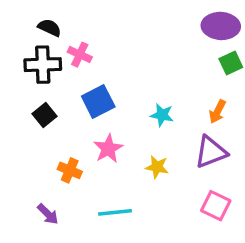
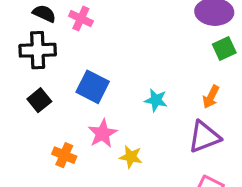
pink cross: (80, 55) -> (81, 19), moved
blue square: (98, 102) -> (93, 87), turned -36
yellow star: (157, 167) -> (131, 157), moved

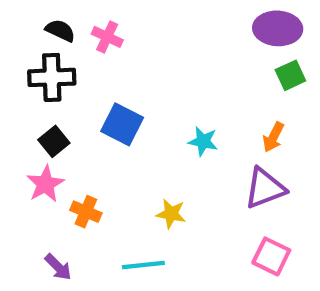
pink star: (103, 133) -> (45, 184), moved

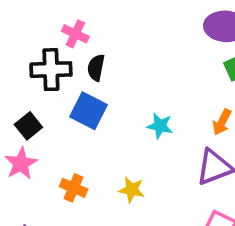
black semicircle: (60, 31) -> (96, 68), moved, turned -104
black cross: (52, 77) -> (51, 70), moved
orange cross: (86, 212) -> (74, 188), moved

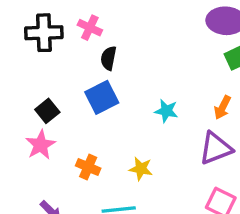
black cross: (51, 70) -> (44, 33), moved
blue square: (89, 111) -> (102, 97), turned 36

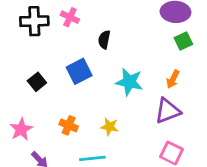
black semicircle: (109, 58) -> (104, 40), moved
cyan star: (166, 111) -> (129, 82), size x1.5
pink star: (41, 145) -> (21, 129), moved

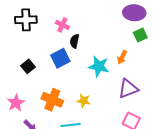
pink cross: (70, 17) -> (62, 25), moved
black semicircle: (104, 40) -> (75, 41), moved
orange arrow: (173, 79) -> (122, 57), moved
orange cross: (69, 125) -> (52, 100), size x1.5

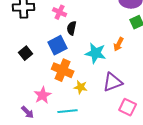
purple triangle: (128, 89) -> (113, 82), moved
orange cross: (52, 100) -> (63, 70), moved
pink star: (16, 103) -> (43, 95), moved

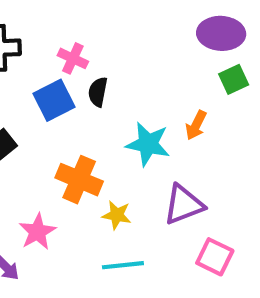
blue square: (58, 45) -> (54, 100), moved
cyan line: (68, 111) -> (123, 265), moved

